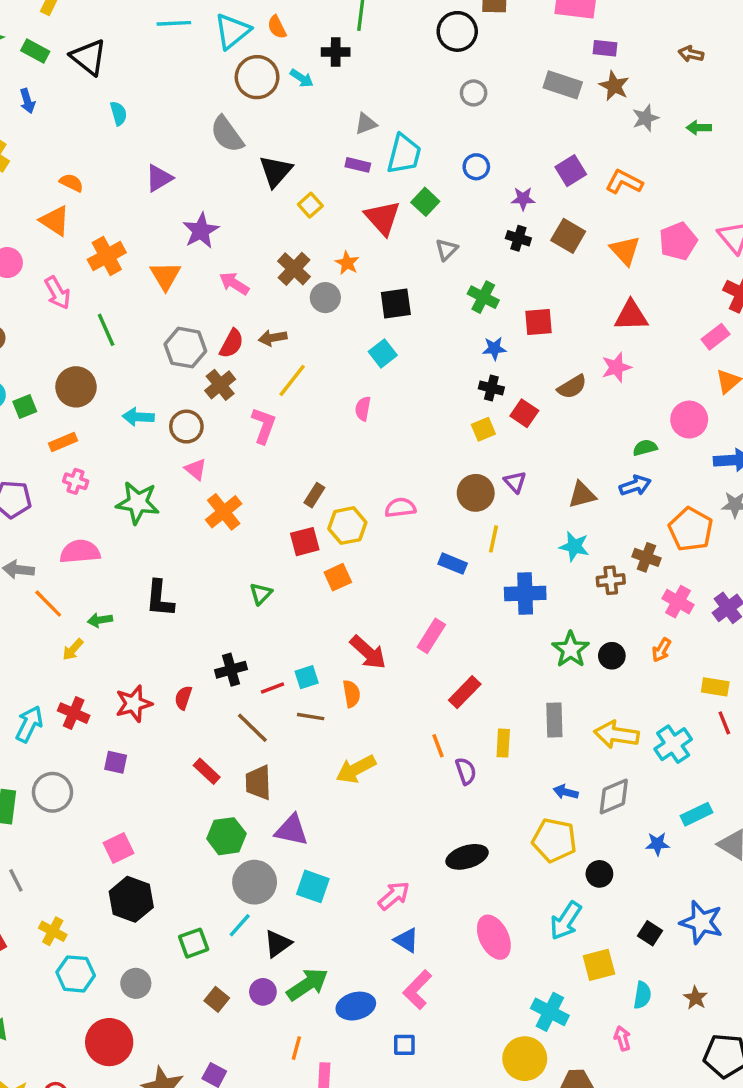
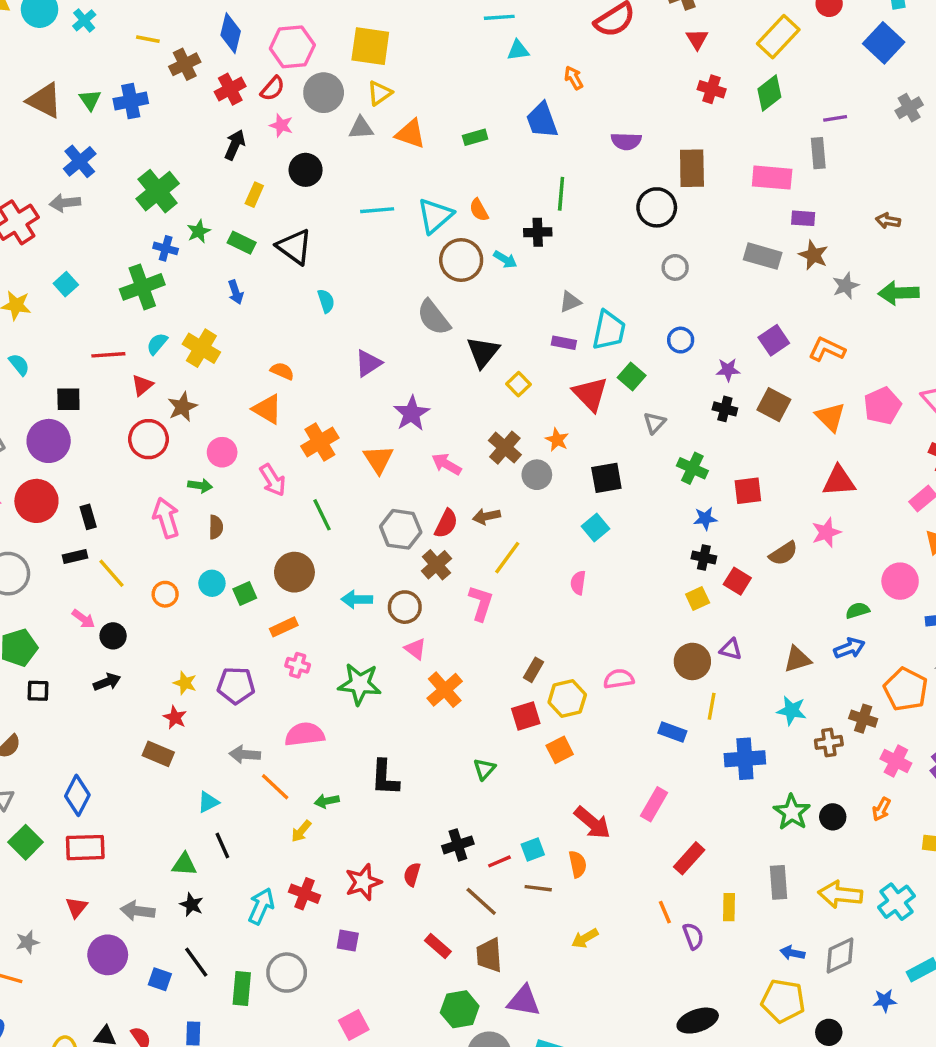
green arrow: (699, 128) -> (899, 293), size x1.6
purple triangle: (515, 482) -> (731, 649), turned -30
yellow arrow: (356, 769) -> (585, 938), size x0.7

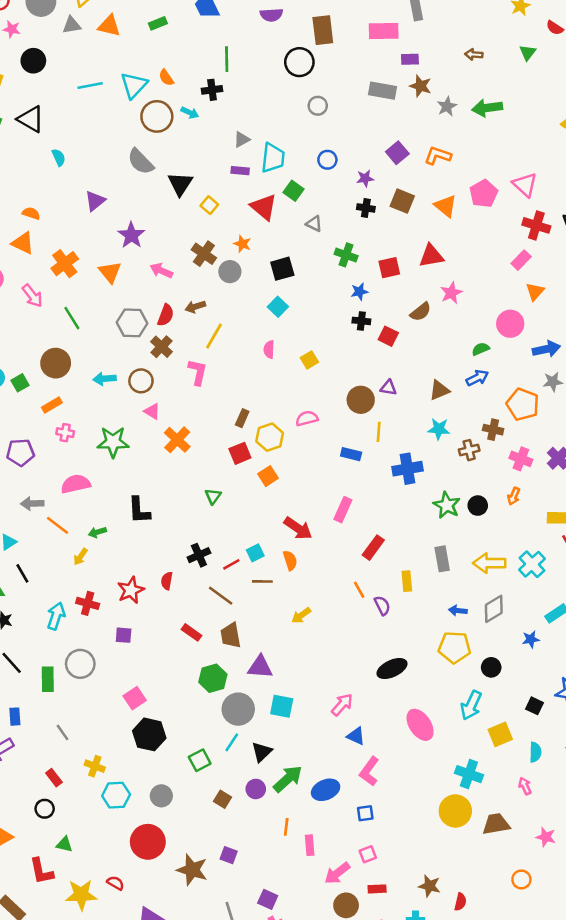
gray triangle: (654, 423) -> (314, 224), turned -42
red triangle: (839, 481) -> (431, 256), moved
yellow square: (698, 598) -> (309, 360), moved

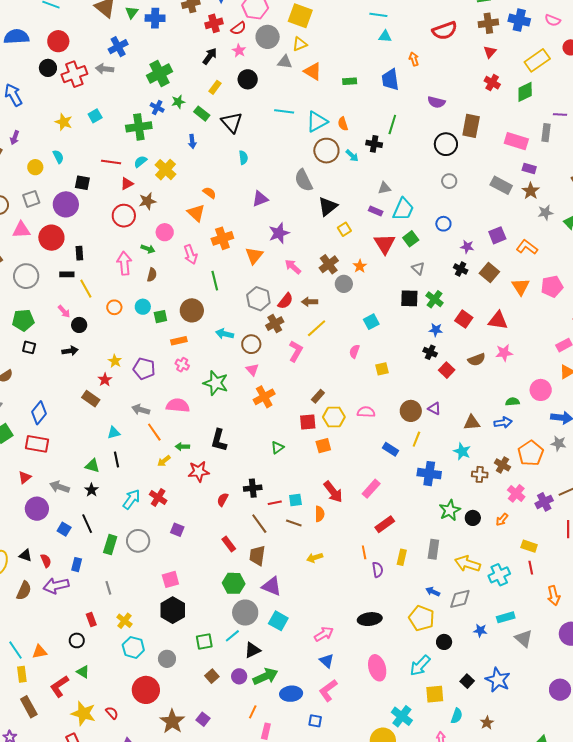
red square: (389, 268) -> (464, 319), turned 30
black square: (282, 269) -> (409, 298), moved
red star: (131, 590) -> (199, 471), moved
red L-shape: (41, 871) -> (59, 686), turned 50

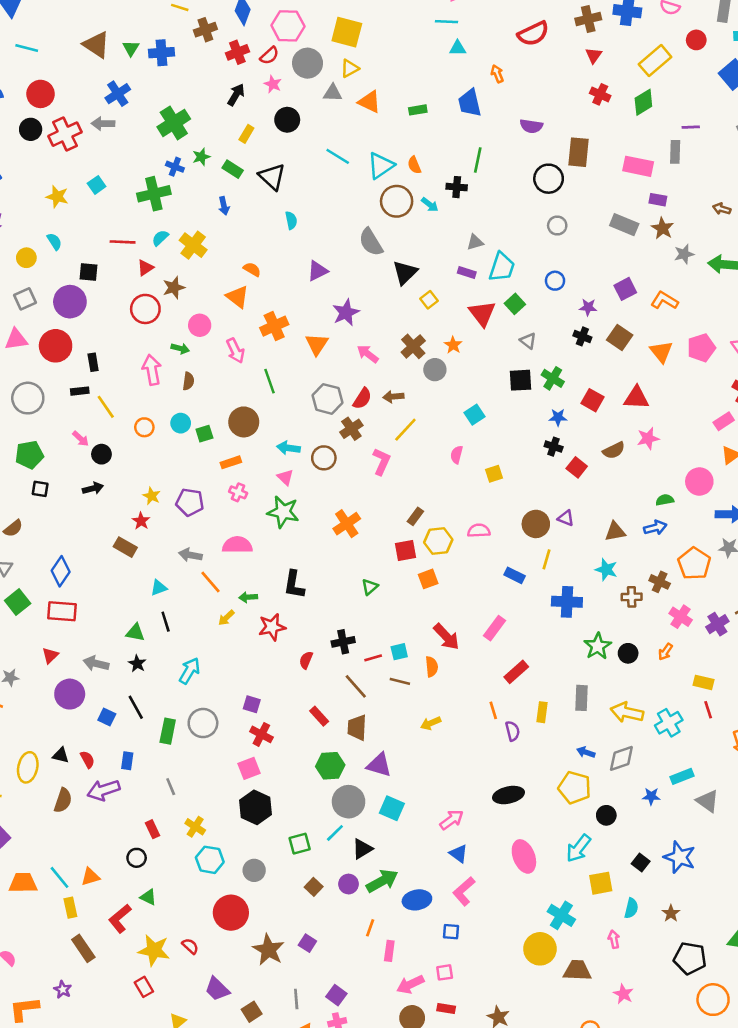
cyan line: (284, 111) -> (338, 156), turned 30
pink triangle: (252, 370) -> (285, 477), moved
red cross: (158, 497) -> (261, 734), moved

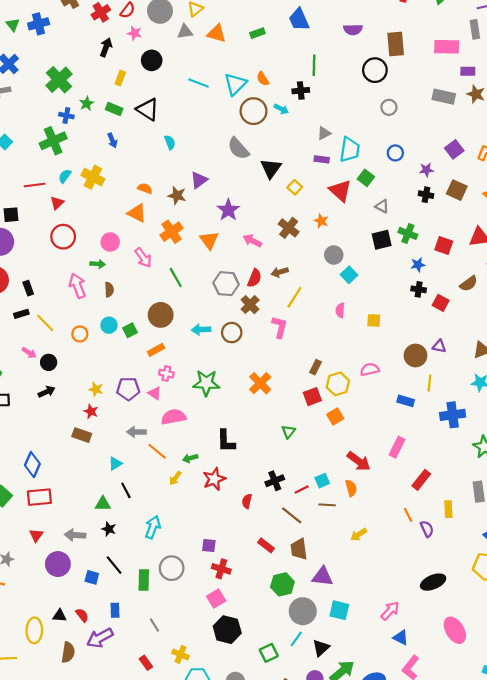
brown star: (174, 288) -> (177, 195), moved, turned -30
gray circle: (435, 370) -> (334, 255), moved
yellow square: (494, 474) -> (374, 320), turned 32
pink triangle: (285, 477) -> (155, 393), moved

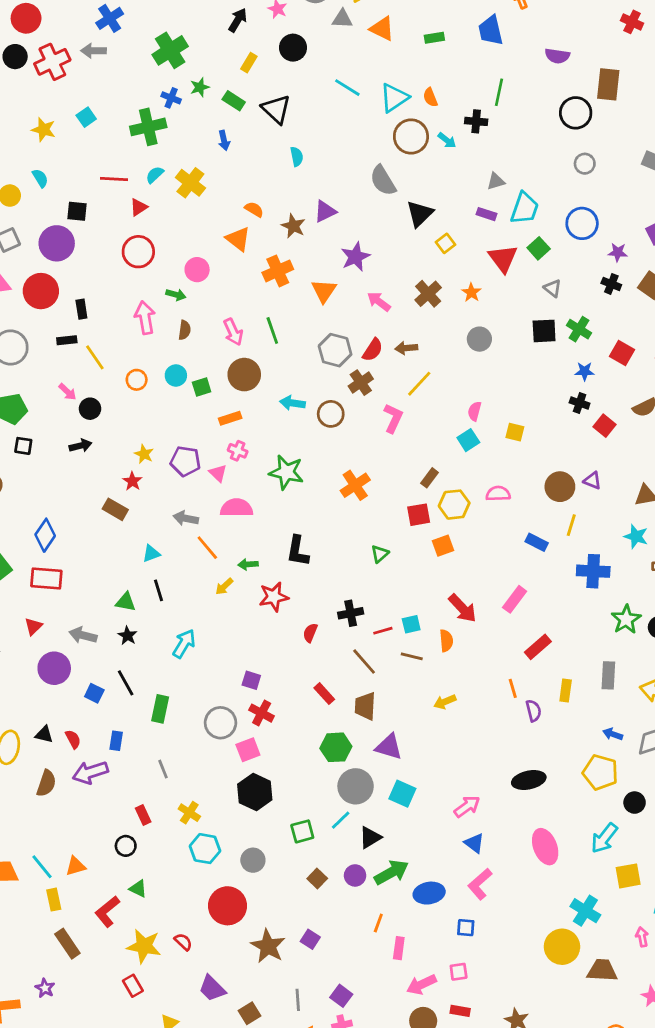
blue circle: (395, 153) -> (582, 223), size x1.5
pink arrow: (143, 258) -> (233, 332), moved
cyan square: (349, 275) -> (468, 440), moved
gray circle: (172, 568) -> (220, 723), moved

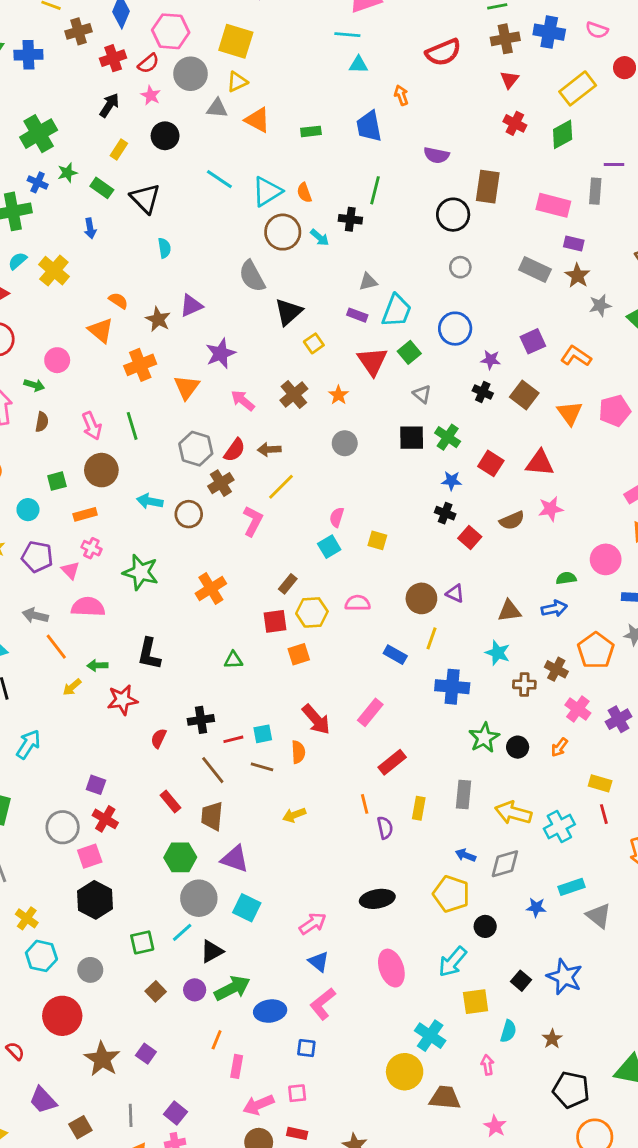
cyan circle: (176, 375) -> (28, 510), moved
green triangle: (380, 554) -> (233, 660), turned 36

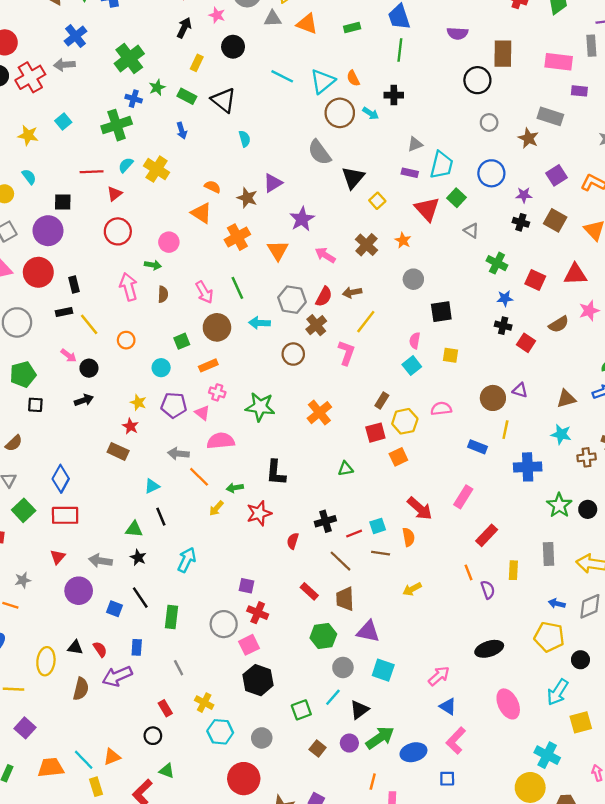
green line: (375, 190) -> (400, 50), moved
brown star: (577, 276) -> (528, 138), moved
black square: (412, 438) -> (441, 312), moved
cyan arrow: (150, 501) -> (259, 323), moved
gray circle: (199, 898) -> (343, 667), size x0.7

